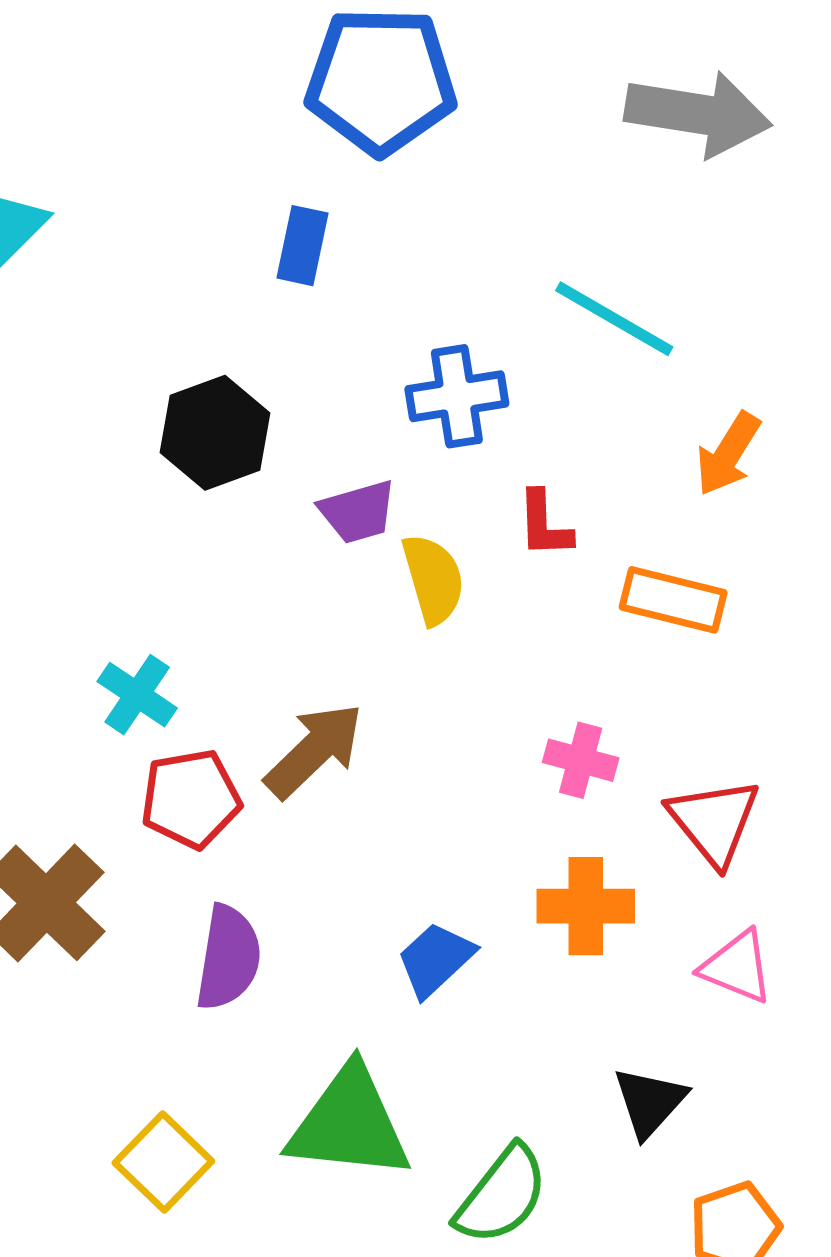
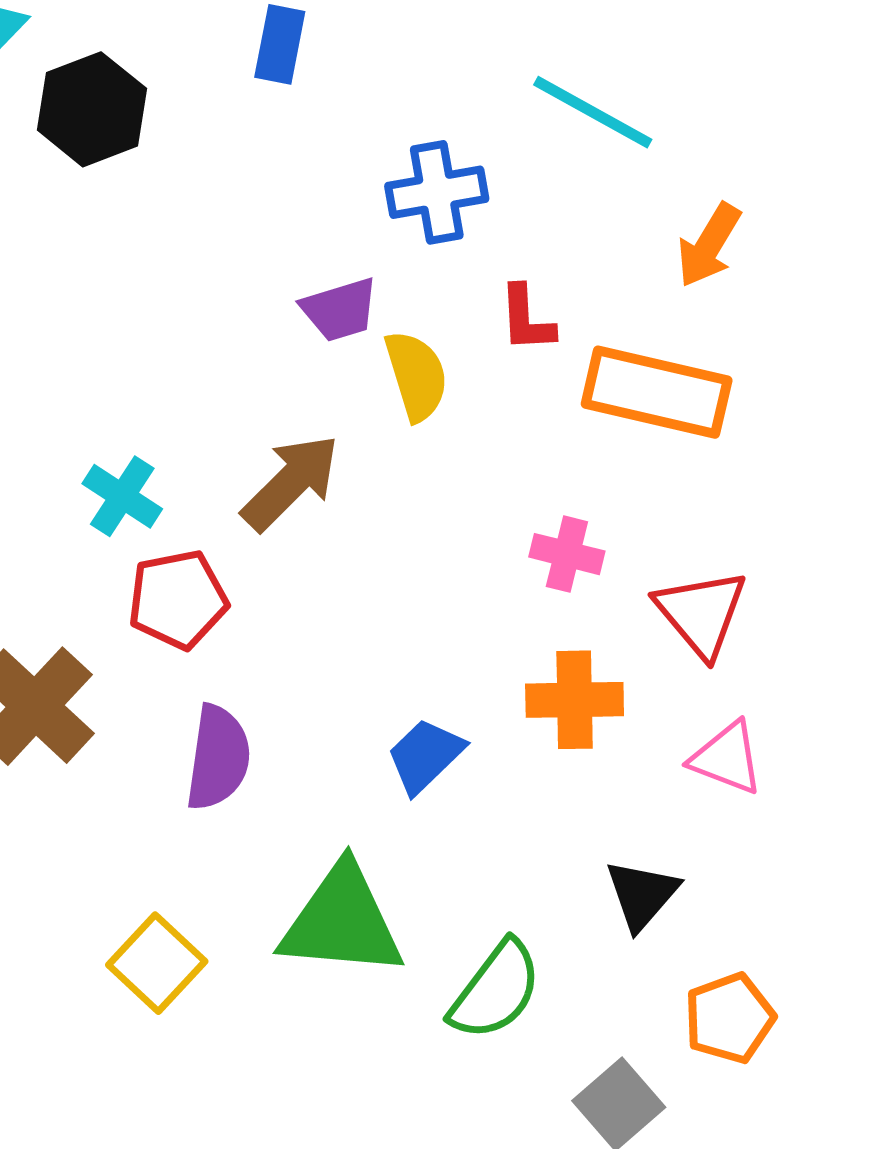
black hexagon: (215, 433) -> (92, 109), moved
orange rectangle: (673, 600) -> (657, 392), size x1.4
brown arrow: (314, 750) -> (291, 482), moved

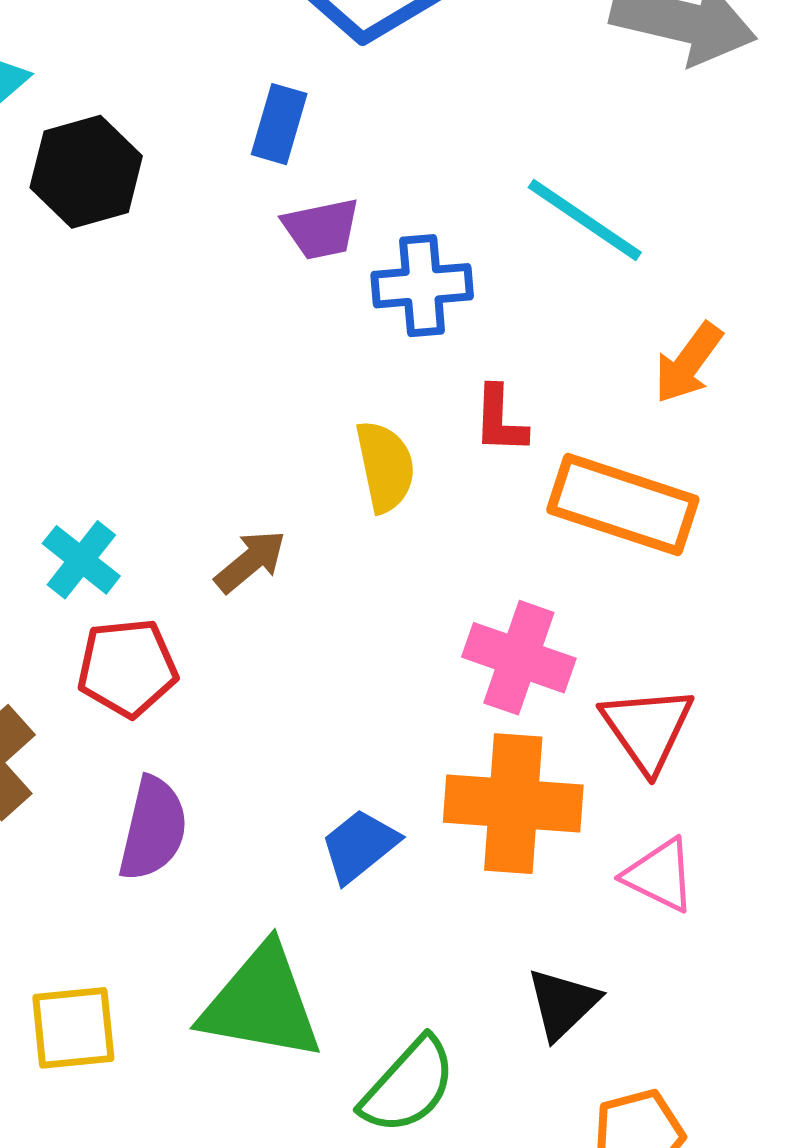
purple trapezoid: (340, 310) -> (321, 229), moved
brown arrow: (291, 482) -> (250, 561), size x0.7
pink cross: (567, 554) -> (519, 658), size x1.5
orange cross: (575, 700) -> (513, 804), size x1.4
yellow square: (157, 963) -> (73, 1028), turned 36

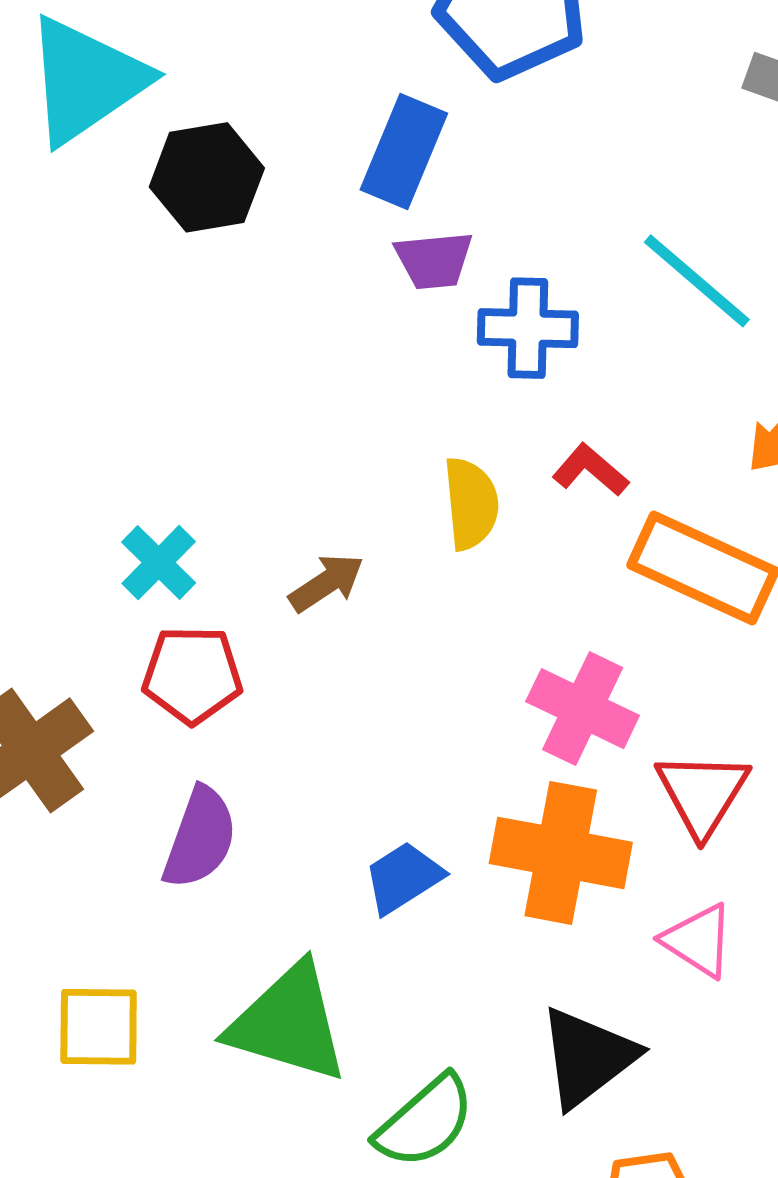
blue rectangle: (279, 124) -> (404, 152), size x1.4
red L-shape: (500, 420) -> (590, 470), turned 122
black triangle: (563, 1004) -> (588, 1057), size x1.4

